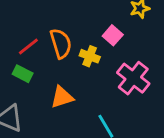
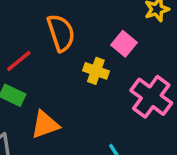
orange semicircle: (61, 43) -> (61, 33), moved
orange triangle: (62, 97) -> (45, 125), moved

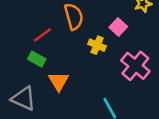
orange triangle: (45, 125) -> (59, 81), turned -45

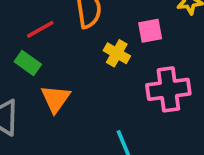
pink square: (118, 27) -> (150, 31), turned 30
pink cross: (135, 66) -> (168, 89), turned 36

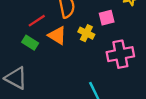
orange triangle: (56, 99) -> (57, 35), moved, turned -30

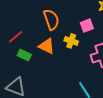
red line: (37, 21) -> (16, 37), moved

